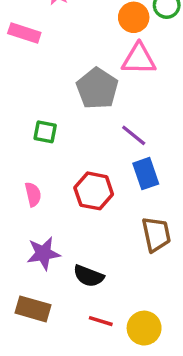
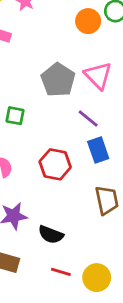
pink triangle: (139, 59) -> (98, 76), moved, turned 44

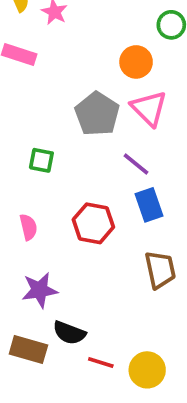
orange circle: (88, 21) -> (136, 62), moved
black semicircle: (51, 235) -> (69, 333), moved

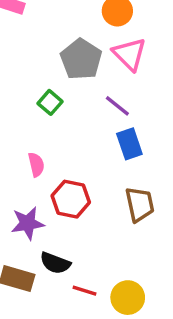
green square: (41, 160) -> (50, 102), moved, turned 30
red hexagon: (93, 223) -> (71, 199), moved
pink semicircle: (28, 227) -> (36, 165), moved

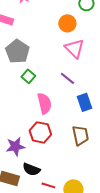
gray pentagon: (81, 59) -> (17, 51), moved
blue rectangle: (129, 144) -> (84, 102), moved
pink semicircle: (36, 165) -> (44, 103), moved, size x1.5

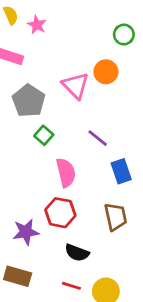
orange circle: (67, 23) -> (106, 72), moved
pink triangle: (74, 48) -> (76, 86), moved
black semicircle: (31, 169) -> (77, 253), moved

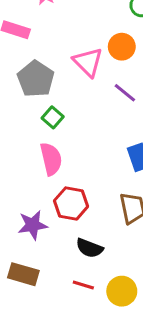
purple line: (98, 138) -> (125, 93), moved
pink semicircle: (66, 173) -> (51, 159), moved

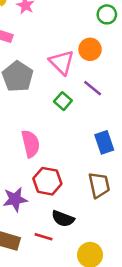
green square: (53, 117) -> (63, 101), moved
red line: (83, 285) -> (43, 237), moved

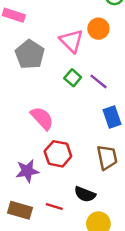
purple line: (93, 88) -> (98, 81), moved
pink semicircle: (31, 144) -> (42, 118), turned -30
black semicircle: (63, 219) -> (85, 194), moved

